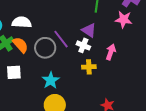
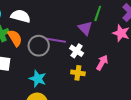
purple triangle: (89, 30) -> (85, 28), moved
purple line: (61, 39) -> (56, 40), turned -54
cyan star: (51, 80) -> (38, 79), turned -30

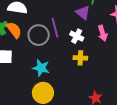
purple line: (56, 40) -> (55, 28), turned 72
pink arrow: (102, 63) -> (103, 33), moved, turned 140

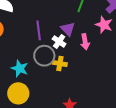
purple triangle: (83, 13) -> (68, 29), moved
gray circle: (39, 35) -> (44, 56), moved

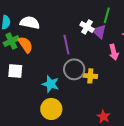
purple triangle: (68, 29) -> (99, 32), moved
white cross: (59, 41) -> (87, 27), moved

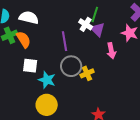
green line: (107, 15) -> (95, 15), moved
white square: (15, 71) -> (30, 66), moved
yellow cross: (90, 76) -> (87, 73), turned -32

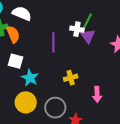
white cross: (86, 24) -> (77, 29), turned -32
pink arrow: (111, 51) -> (97, 94), moved
gray circle: (71, 66) -> (55, 108), moved

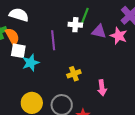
purple triangle: (88, 36) -> (99, 31), moved, turned -35
white square: (16, 61) -> (18, 51), moved
cyan star: (30, 78) -> (31, 63), moved, turned 30

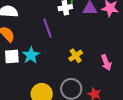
white square: (18, 51) -> (12, 57), moved

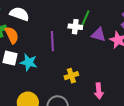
cyan star: (31, 55) -> (29, 62), turned 30

